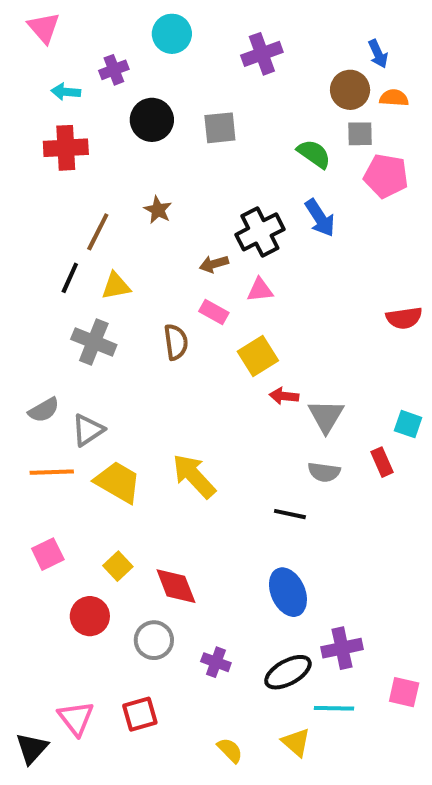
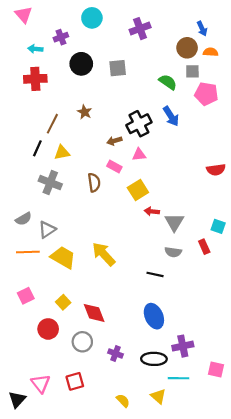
black ellipse: (288, 672) -> (154, 359), turned 30

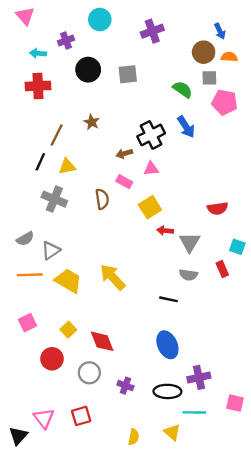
red semicircle: (216, 170) -> (218, 208), moved
yellow semicircle: (123, 401) -> (134, 437), turned 56

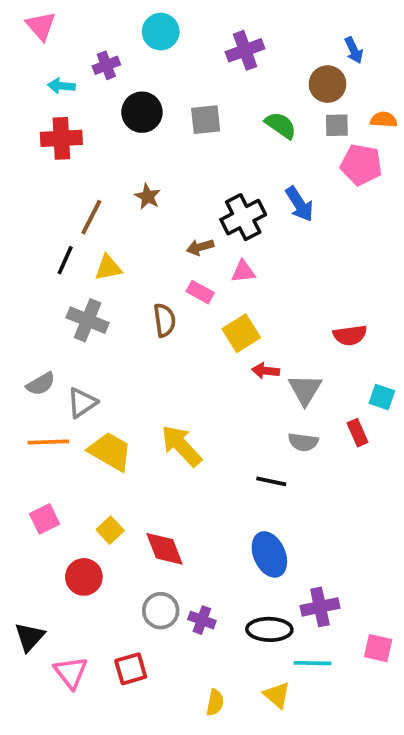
orange semicircle: (229, 57) -> (384, 120), moved
green semicircle: (183, 89) -> (281, 125), moved
gray circle: (89, 373) -> (161, 611), moved
black triangle: (18, 436) -> (30, 637), moved

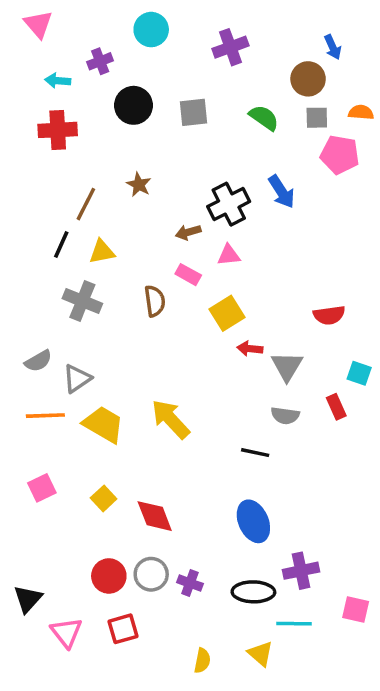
red circle: (84, 577) -> (109, 576), moved

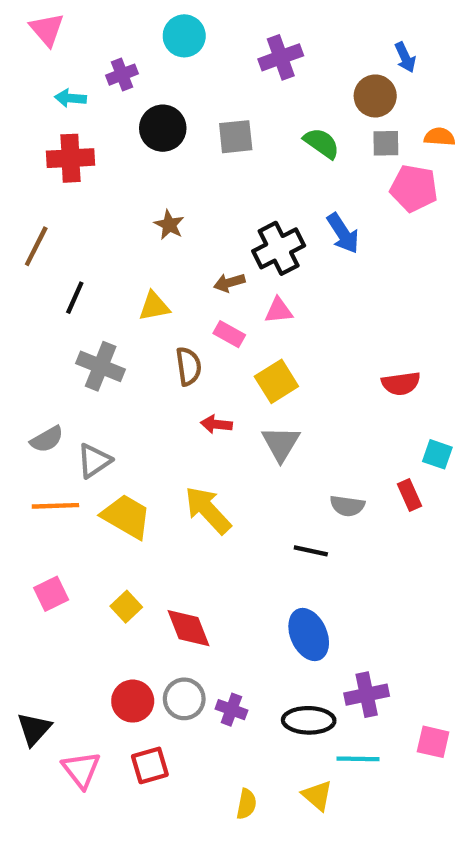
brown line: (86, 204) -> (36, 246), moved
yellow triangle: (102, 252) -> (154, 306), moved
red arrow: (250, 349) -> (216, 424), moved
gray triangle: (287, 366) -> (281, 444), moved

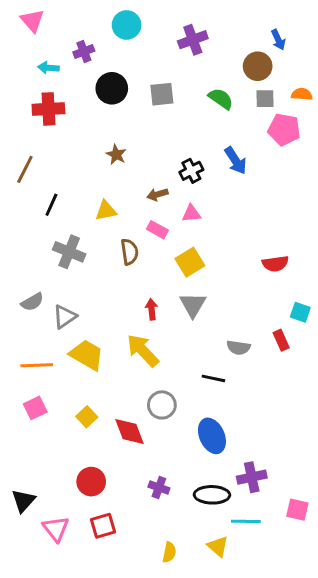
black cross: (279, 248) -> (191, 171), size x0.7
red arrow: (216, 424) -> (152, 309), moved, turned 78
orange line: (55, 506) -> (37, 365), moved
gray circle: (184, 699) -> (162, 405), moved

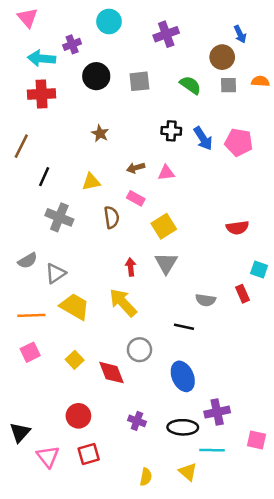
cyan arrow: (48, 68) -> (42, 58), size x1.5
pink pentagon: (284, 130) -> (239, 142), moved
black cross: (191, 171) -> (171, 131), moved, turned 30
pink triangle: (191, 214) -> (166, 173), moved

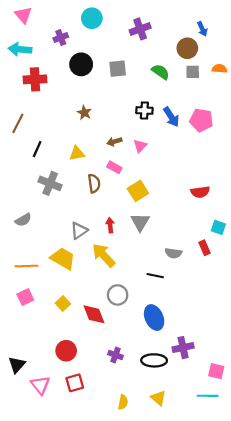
cyan arrow: (42, 58) -> (20, 49), moved
pink triangle: (166, 173) -> (140, 146), turned -40
gray triangle: (56, 273) -> (79, 231), moved
cyan line: (212, 450) -> (208, 396), moved

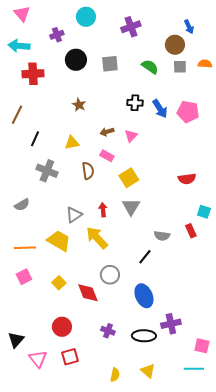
black line: (155, 276) -> (145, 257), turned -63

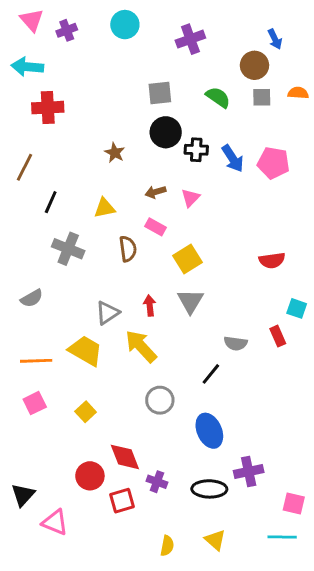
purple cross: (57, 35) -> (67, 30), moved
black circle: (76, 60) -> (166, 132), moved
red diamond: (88, 293) -> (125, 457), moved
red square: (70, 357) -> (122, 501), moved
pink triangle: (38, 359) -> (55, 522), turned -30

